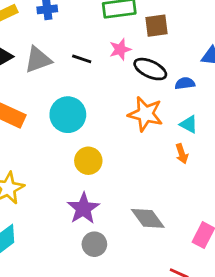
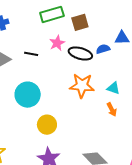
blue semicircle: (185, 83) -> (103, 49), moved

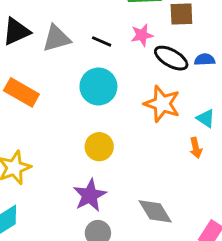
cyan circle: (28, 95) -> (98, 86), moved

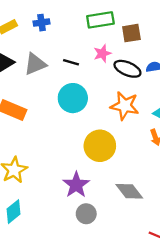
yellow circle: (99, 147) -> (100, 146), moved, size x1.4

